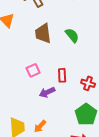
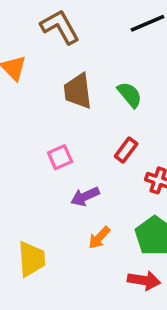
red rectangle: (62, 75) -> (126, 150), moved, turned 40
orange arrow: (40, 126) -> (99, 238), moved

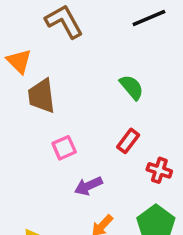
brown trapezoid: (78, 91) -> (42, 96), moved

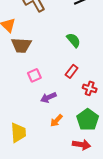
brown trapezoid: (42, 96) -> (21, 45), turned -80

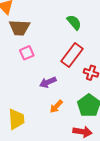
red rectangle: (72, 71) -> (72, 55), size x1.6
pink square: (34, 75) -> (27, 53), moved

